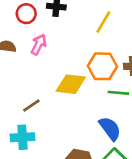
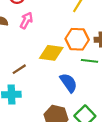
blue semicircle: (110, 128) -> (69, 83), moved

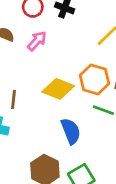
brown line: (19, 69) -> (13, 100), turned -64

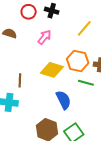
pink arrow: (37, 41) -> (45, 37), moved

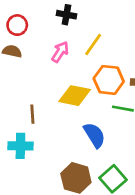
red circle: (29, 12) -> (17, 25), moved
yellow line: (84, 28) -> (93, 44), moved

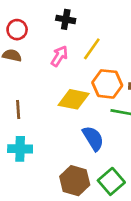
brown line: (32, 114) -> (18, 110), moved

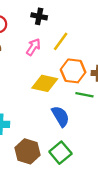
brown hexagon: (75, 181) -> (28, 151), moved
green square: (111, 181) -> (60, 153), moved

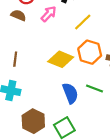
pink arrow: (33, 47) -> (49, 14), moved
green line: (84, 95) -> (94, 88), moved

